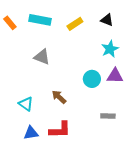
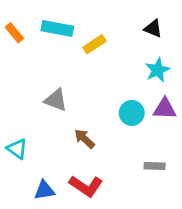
yellow rectangle: (75, 24) -> (94, 44), moved
gray triangle: (42, 57) -> (56, 100), moved
cyan triangle: (26, 104) -> (17, 149), moved
red L-shape: (60, 130) -> (86, 186), turned 35

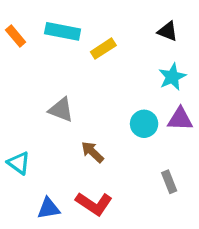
gray rectangle: (155, 166) -> (169, 182), turned 66

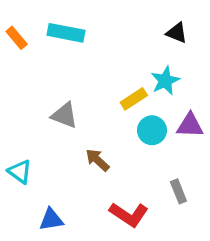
yellow rectangle: (103, 49) -> (134, 99), moved
cyan star: (172, 77) -> (165, 81), moved
red L-shape: (94, 204) -> (129, 215), moved

